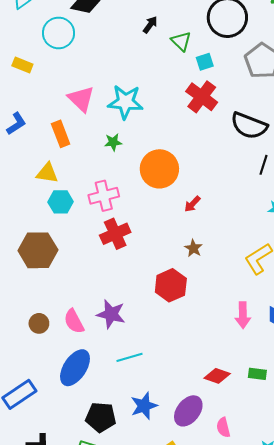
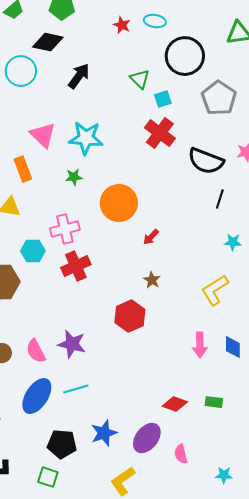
black arrow: (150, 25) -> (79, 76), moved, size x1.5
cyan hexagon: (61, 202) -> (33, 251), moved
cyan line: (130, 357) -> (76, 389), moved

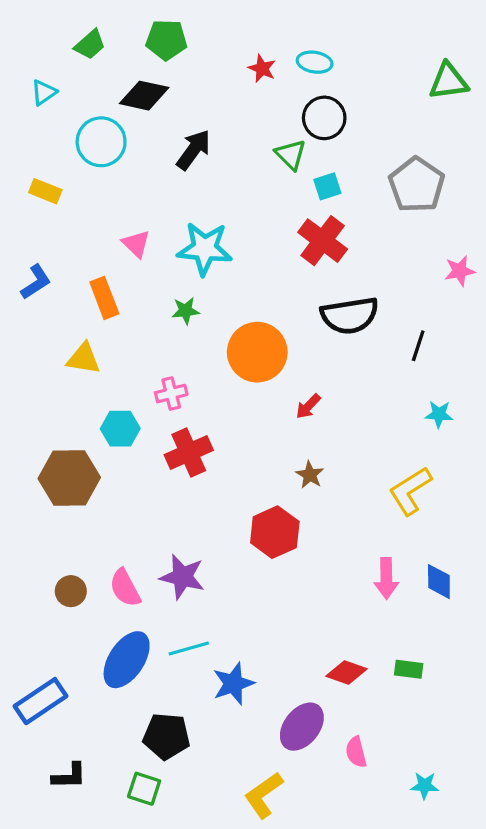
black circle: (185, 56) -> (324, 118), moved, size x0.7
pink triangle: (43, 135) -> (136, 244), size x0.7
black semicircle: (206, 161) -> (350, 315), moved, turned -30
pink cross: (65, 229) -> (171, 394), size x0.7
blue star: (104, 433) -> (233, 684), moved

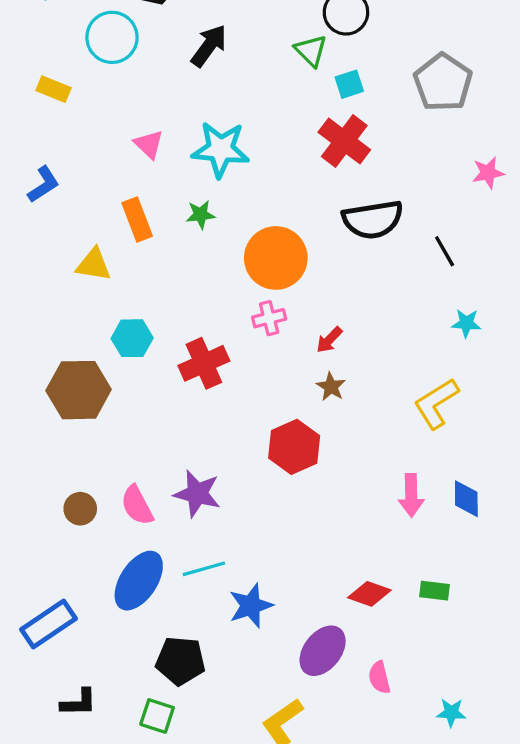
orange rectangle: (104, 298) -> (137, 220), moved
black line: (418, 346) -> (445, 251), turned -48
pink cross: (171, 394) -> (269, 318), moved
red arrow: (308, 406) -> (329, 340), moved

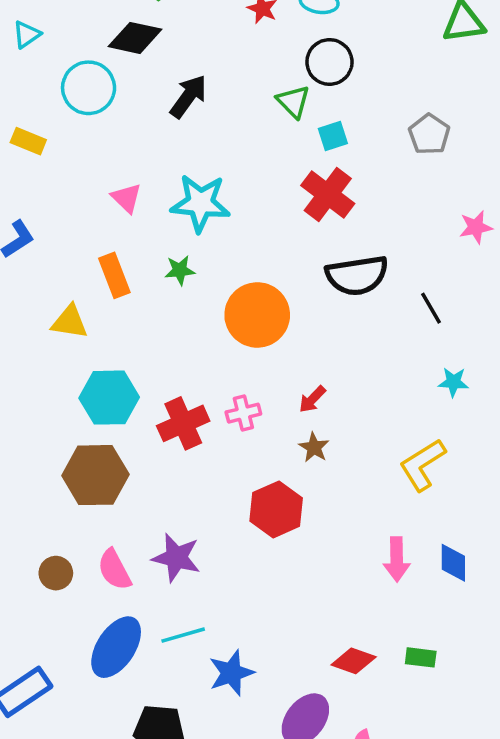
gray pentagon: (443, 82) -> (429, 134), size x0.7
pink cross: (269, 318) -> (243, 413), moved
cyan hexagon: (132, 338) -> (109, 398), size x1.4
brown hexagon: (79, 390) -> (95, 475), moved

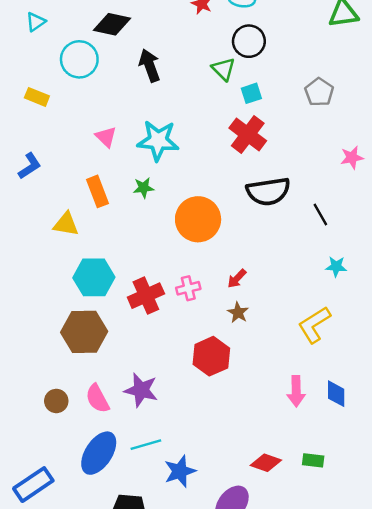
black arrow: (188, 96) -> (150, 65), turned -56

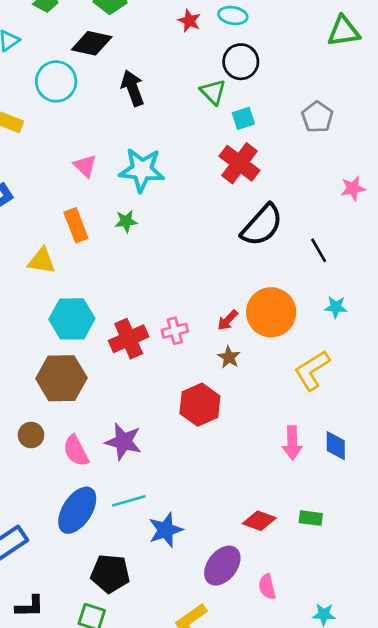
black semicircle: (268, 191) -> (262, 225), turned -39
orange circle: (198, 219) -> (271, 312), moved
brown circle: (56, 401) -> (31, 435), moved

